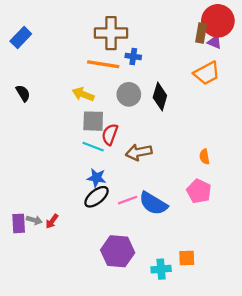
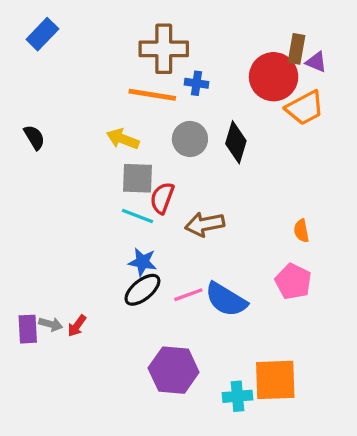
red circle: (218, 21) -> (274, 77), moved
blue rectangle: (21, 38) -> (42, 34), moved
orange square: (187, 258) -> (275, 380), size x1.8

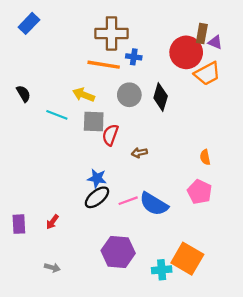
cyan line: (138, 216) -> (57, 115), moved
brown arrow: (205, 224) -> (139, 153), size x0.6
gray arrow: (51, 324) -> (52, 268), moved
orange square: (275, 380) -> (187, 259), turned 32

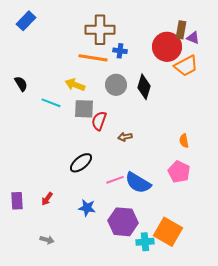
blue star: (97, 178) -> (87, 208), moved
black ellipse: (97, 197) -> (81, 163), moved
purple hexagon: (118, 252) -> (123, 222), moved

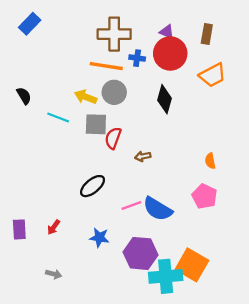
purple triangle: (193, 38) -> (167, 32), moved
red circle: (167, 47) -> (170, 53), moved
gray circle: (116, 85) -> (114, 92), moved
cyan cross: (145, 242) -> (166, 276), size x1.6

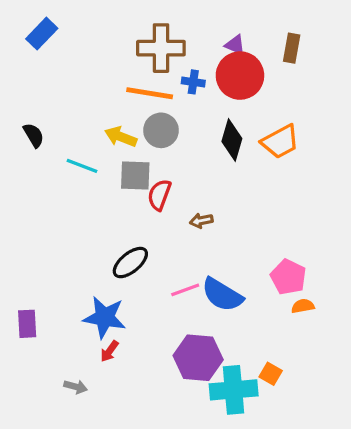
orange trapezoid: (213, 75) -> (280, 142), moved
orange semicircle: (210, 161) -> (303, 306), moved, turned 91
red arrow: (54, 227) -> (109, 351), moved
blue star: (99, 237) -> (105, 317), moved, size x1.5
orange square: (192, 265) -> (271, 374), size x0.5

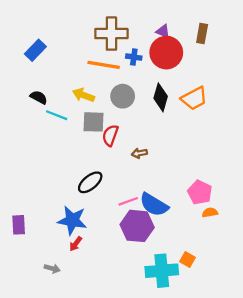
blue rectangle: (42, 34) -> (35, 50), moved
gray circle: (161, 130) -> (123, 96), moved
black semicircle: (34, 135) -> (39, 97), moved, turned -30
purple hexagon: (198, 358) -> (137, 226), moved

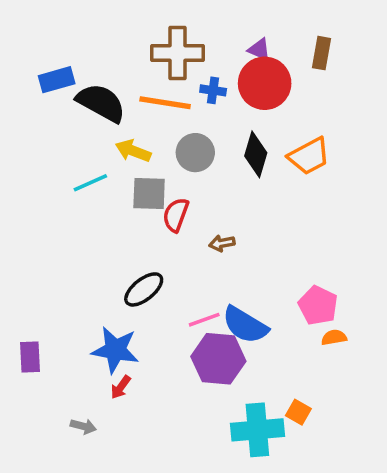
blue rectangle: (35, 50) -> (57, 80), turned 30
black semicircle: (39, 97) -> (101, 103), moved, size x1.8
cyan line: (57, 115) -> (90, 183), turned -45

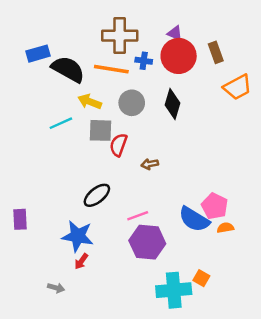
brown rectangle: (321, 53) -> (216, 52), moved, turned -30
orange trapezoid: (309, 156) -> (237, 87), moved
blue semicircle: (245, 325) -> (194, 219), moved
purple rectangle: (30, 357) -> (20, 219), moved

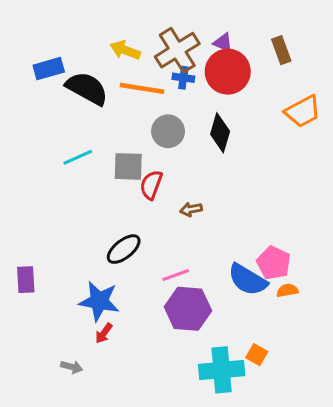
brown cross: (120, 36) -> (177, 50), moved, turned -32
brown rectangle: (216, 52) -> (281, 50), moved
yellow arrow: (90, 102) -> (125, 50), moved

